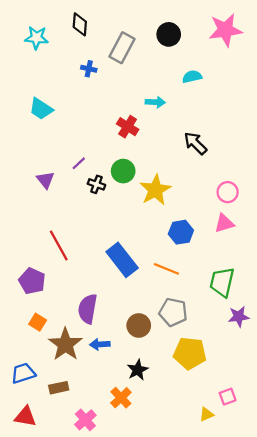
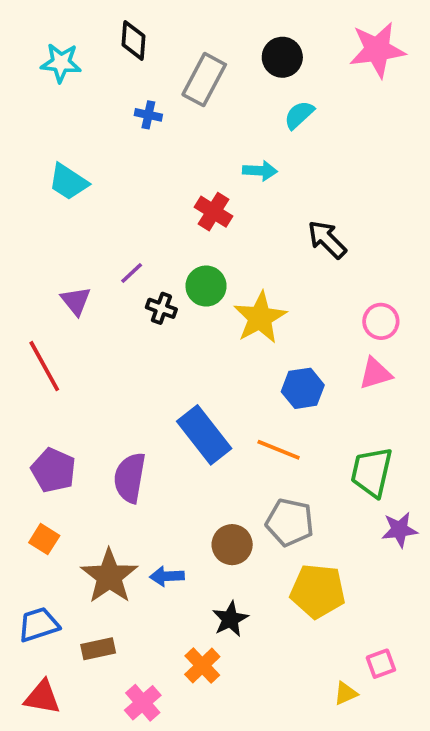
cyan semicircle: (192, 77) -> (299, 115), moved, turned -30
red line: (59, 245) -> (44, 366), moved
purple semicircle: (88, 309) -> (130, 478), moved
orange square: (38, 322) -> (44, 539), moved

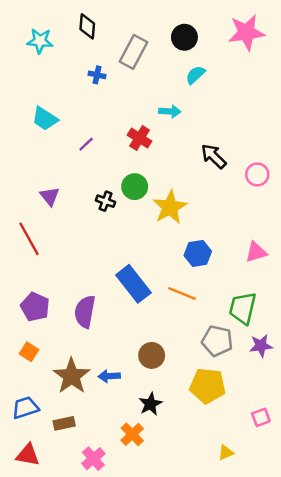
purple line: (132, 273) -> (86, 144), moved
pink circle: (381, 321) -> (257, 174), moved
pink triangle: (375, 373) -> (256, 252), moved
gray pentagon: (290, 522) -> (217, 341), moved
pink square: (381, 664) -> (261, 417), moved

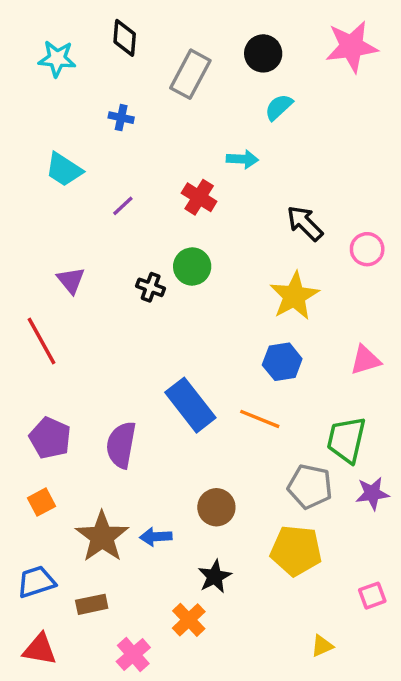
blue cross: (97, 75) -> (121, 118), moved
yellow star: (170, 207) -> (294, 296), moved
orange square: (29, 352) -> (41, 502), turned 30

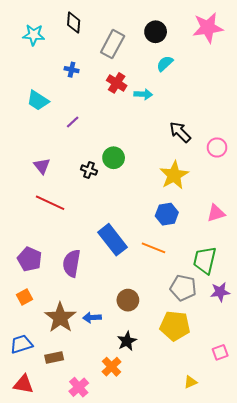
red cross: (199, 197) -> (117, 83), moved
red line: (41, 341) -> (50, 203), moved, turned -36

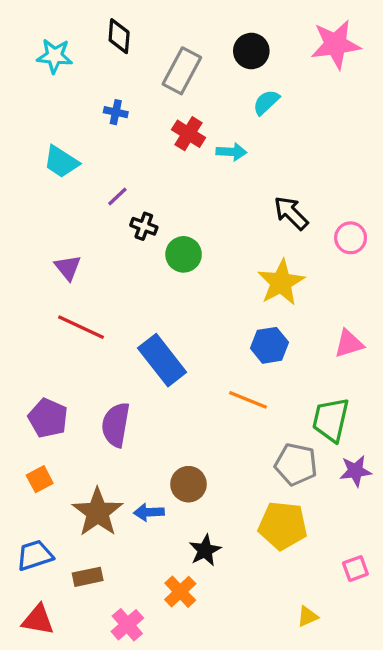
black cross: (89, 170) -> (144, 226), moved
blue rectangle: (113, 240) -> (162, 360), moved
brown circle: (128, 300) -> (188, 484), moved

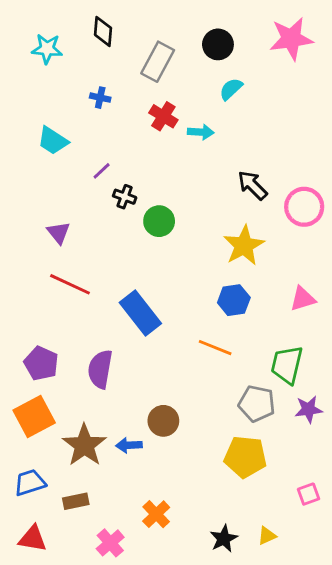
pink circle: (351, 238) -> (304, 207), size x1.4
orange square: (40, 479) -> (34, 417), size x1.8
black star: (205, 550) -> (224, 539), moved

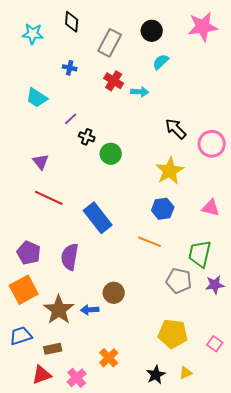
pink triangle: (303, 299) -> (211, 208), turned 30
yellow pentagon: (245, 457) -> (173, 334), moved
pink square: (308, 494) -> (215, 344), turned -35
red triangle: (33, 539) -> (42, 375), moved, turned -30

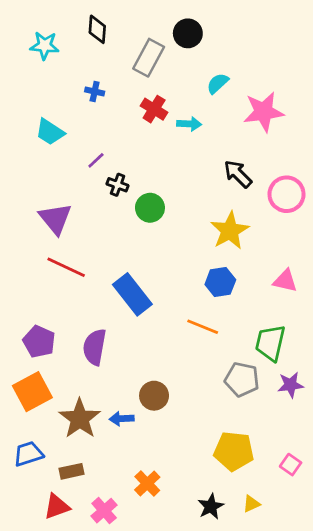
pink star: (203, 27) -> (264, 112), moved
black circle: (152, 31) -> (188, 33), moved
purple triangle: (41, 162) -> (55, 219), size x1.5

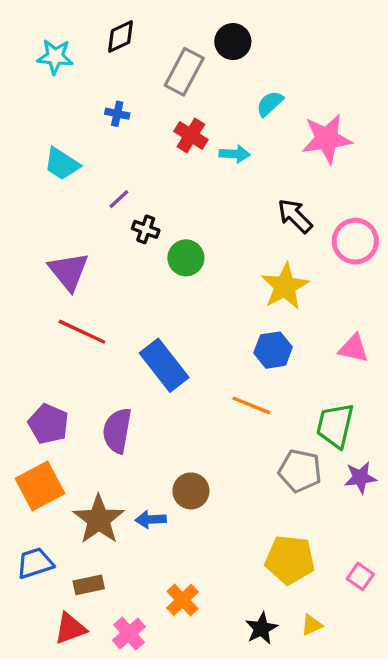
black diamond: (97, 29) -> (121, 37), turned 60

